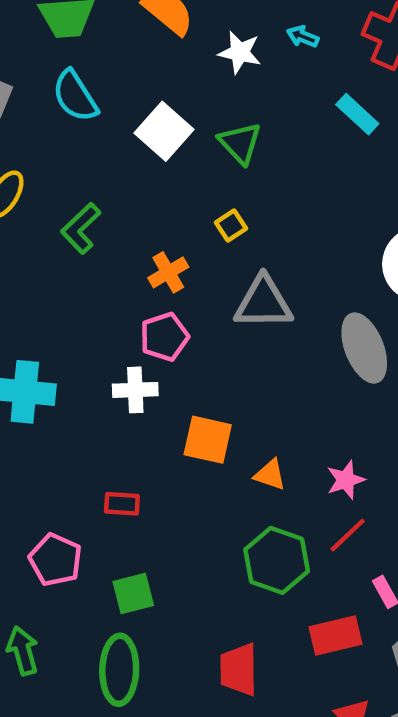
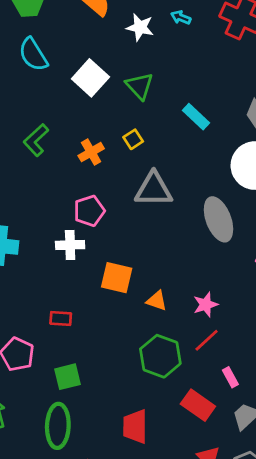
cyan rectangle: (357, 114) -> (196, 117), moved
orange cross: (168, 272) -> (91, 152), moved
red rectangle: (336, 635) -> (198, 405), turned 48

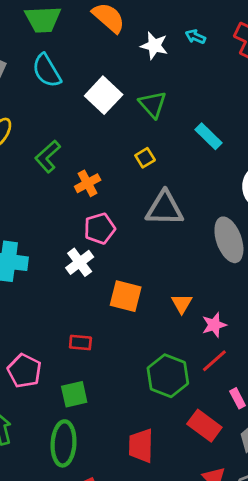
orange cross: (91, 152) -> (88, 183), moved
white cross: (70, 245) -> (80, 262), turned -36
orange triangle: (157, 301) -> (182, 304), moved, turned 40
red rectangle: (61, 318) -> (80, 342), moved

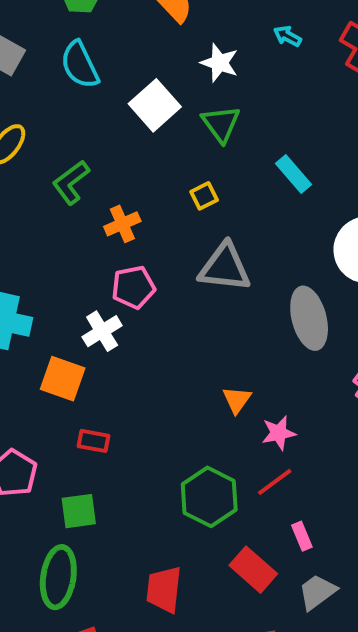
white star: (154, 46) -> (219, 63), moved
orange square: (126, 296) -> (63, 379), moved

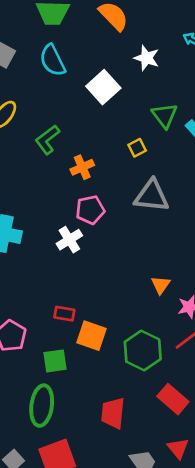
green triangle: (221, 124) -> (165, 116), moved
orange square: (63, 379) -> (92, 336), moved

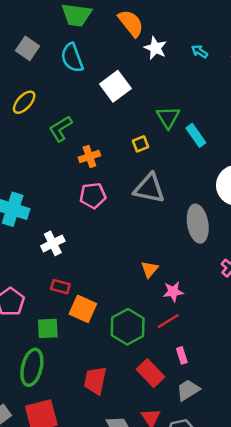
white star: (147, 58) -> (155, 48), moved
white cross: (69, 240) -> (53, 243), moved

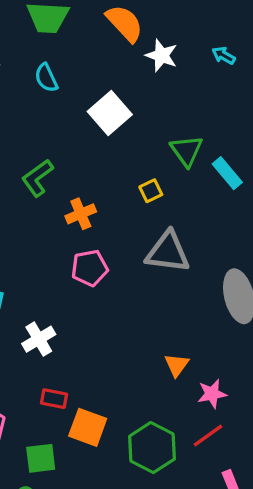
cyan semicircle: (72, 58) -> (46, 78), size x0.7

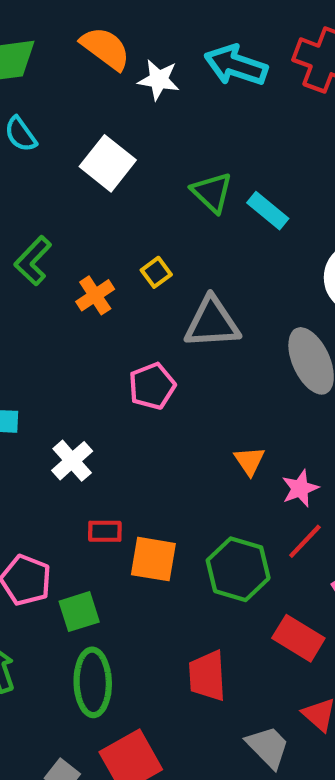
cyan arrow: (224, 55) -> (236, 65), size x2.0
yellow square: (151, 191) -> (156, 272), moved
pink pentagon: (90, 268) -> (152, 386), moved
green square: (41, 458) -> (79, 612), moved

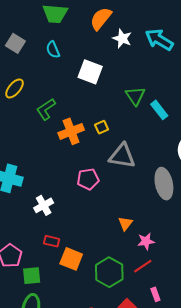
orange semicircle: (105, 48) -> (101, 19), turned -100
white square: (108, 163) -> (90, 72), turned -30
orange cross: (95, 295) -> (71, 131), size x1.4

